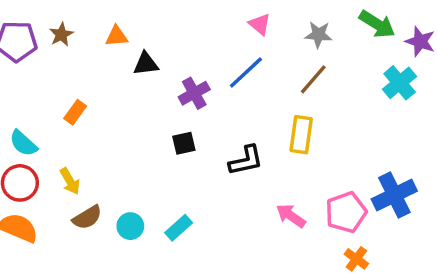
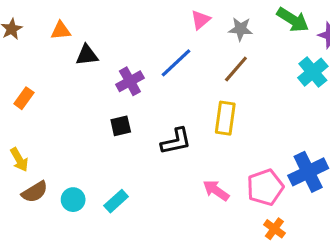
pink triangle: (260, 24) -> (201, 20), moved, turned 40

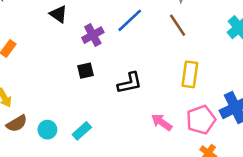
black triangle: (87, 55) -> (58, 14), turned 42
brown line: (236, 69) -> (178, 25), turned -75
yellow rectangle: (225, 118) -> (190, 74), moved

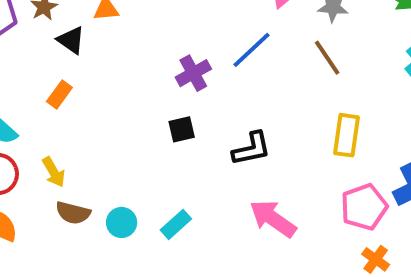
black triangle: (58, 14) -> (71, 40), moved
pink arrow: (162, 122) -> (273, 219), moved, size x1.4
brown semicircle: (17, 123) -> (73, 213), turned 45

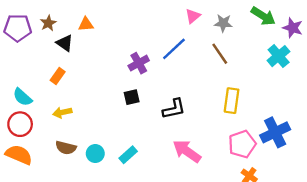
yellow arrow: (54, 172) -> (62, 112), moved, turned 108

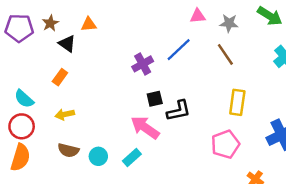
pink triangle: (193, 16) -> (198, 16), turned 35
black square: (132, 97) -> (155, 99), moved
pink pentagon: (242, 144) -> (225, 144), moved
pink arrow: (187, 151) -> (145, 128), moved
orange semicircle: (19, 155) -> (20, 158), turned 84

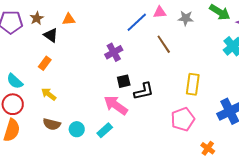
blue line: (179, 50) -> (137, 22), moved
brown line: (225, 54) -> (164, 44), moved
yellow arrow: (65, 114) -> (49, 94), turned 49

